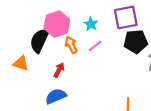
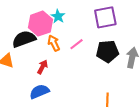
cyan star: (91, 24) -> (58, 16), moved
black semicircle: (39, 40) -> (24, 39), turned 45
black pentagon: (136, 42) -> (107, 51), moved

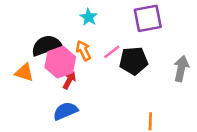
pink hexagon: (40, 24) -> (60, 62), moved
black pentagon: (107, 51) -> (134, 61), moved

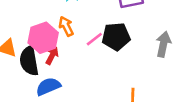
black semicircle: (46, 45) -> (29, 61), moved, turned -80
pink line: (112, 52) -> (94, 39), moved

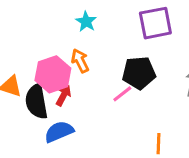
pink line: (94, 39) -> (122, 94), moved

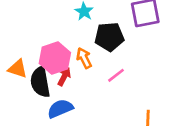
orange arrow: (80, 61) -> (84, 58), moved
black pentagon: (139, 73) -> (109, 37), moved

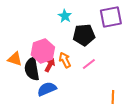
orange arrow: (84, 58) -> (65, 60), moved

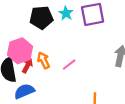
cyan star: (65, 16) -> (66, 13), moved
black pentagon: (84, 35) -> (41, 18), moved

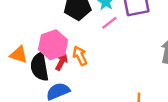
pink line: (69, 65) -> (109, 23), moved

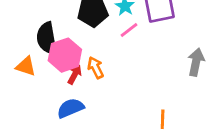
black semicircle: (40, 67) -> (47, 38), moved

